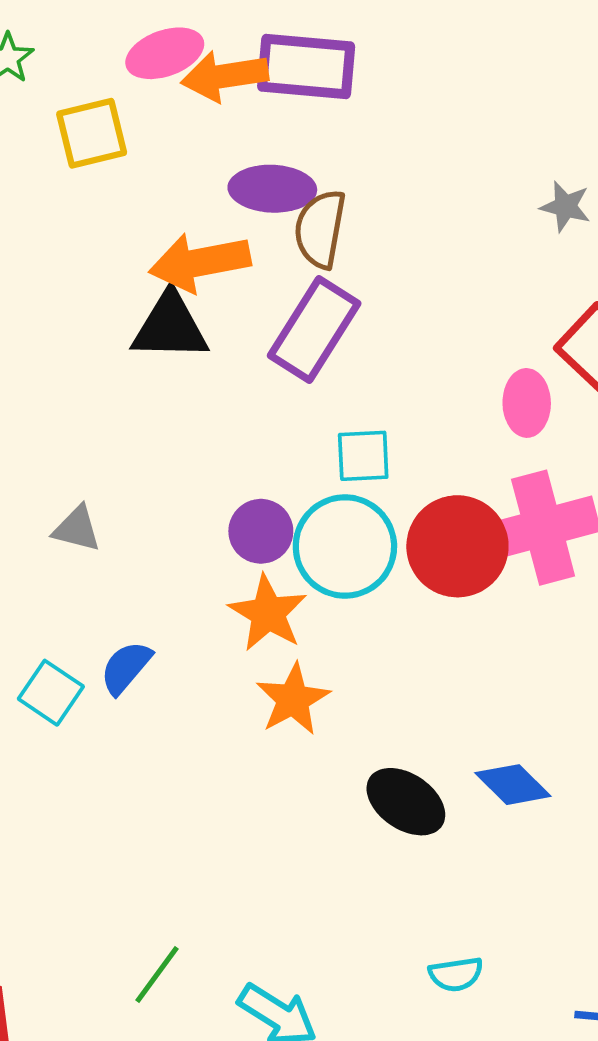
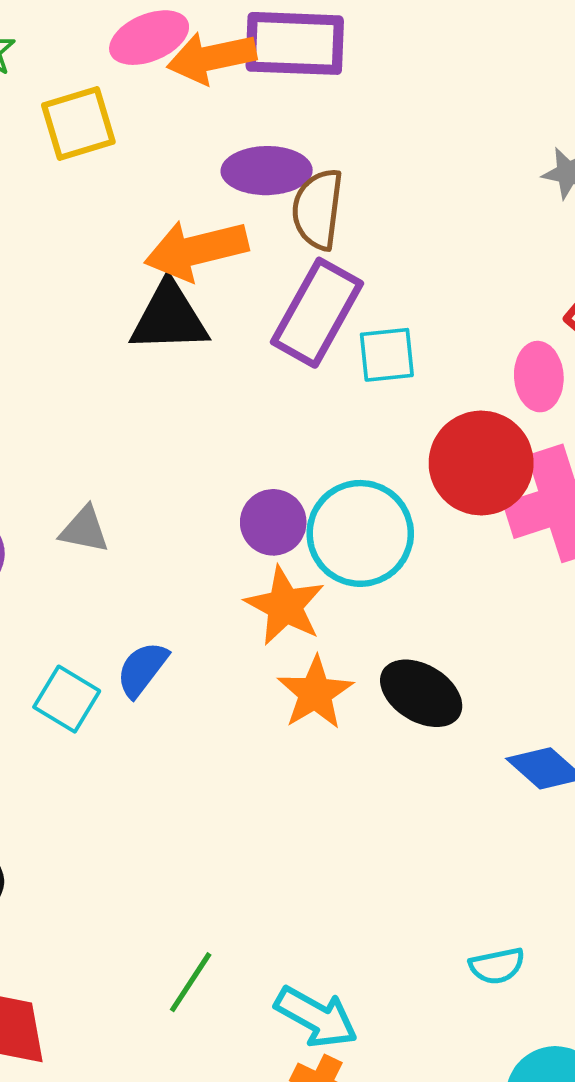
cyan square: (363, 456) -> (387, 355), moved
red circle: (457, 546) -> (481, 463), moved
black ellipse: (406, 802) -> (421, 693), moved

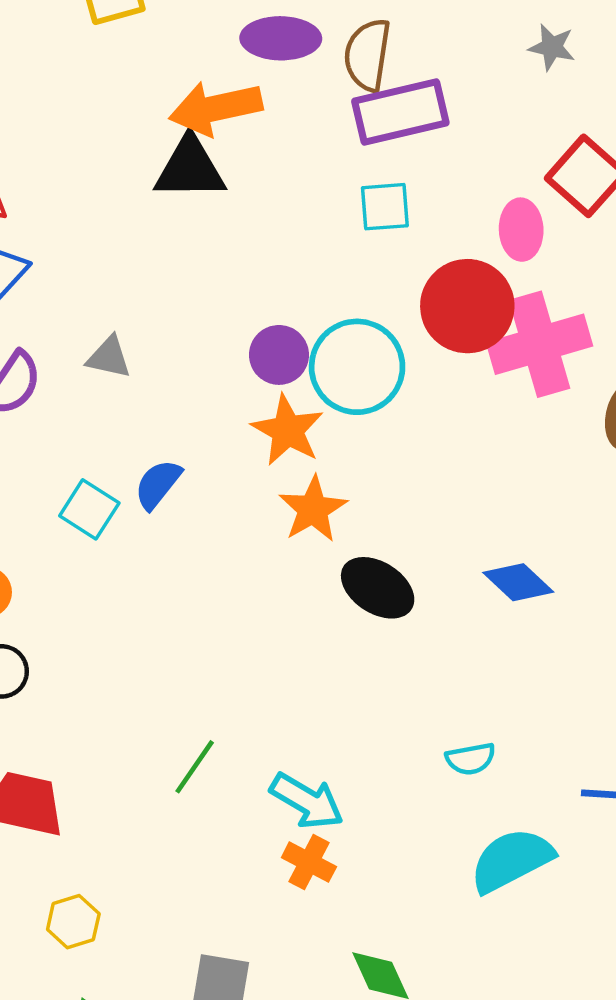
brown semicircle: (318, 209) -> (367, 55), moved
purple rectangle: (317, 313) -> (400, 112), moved, turned 46
black ellipse: (421, 693) -> (378, 588), moved

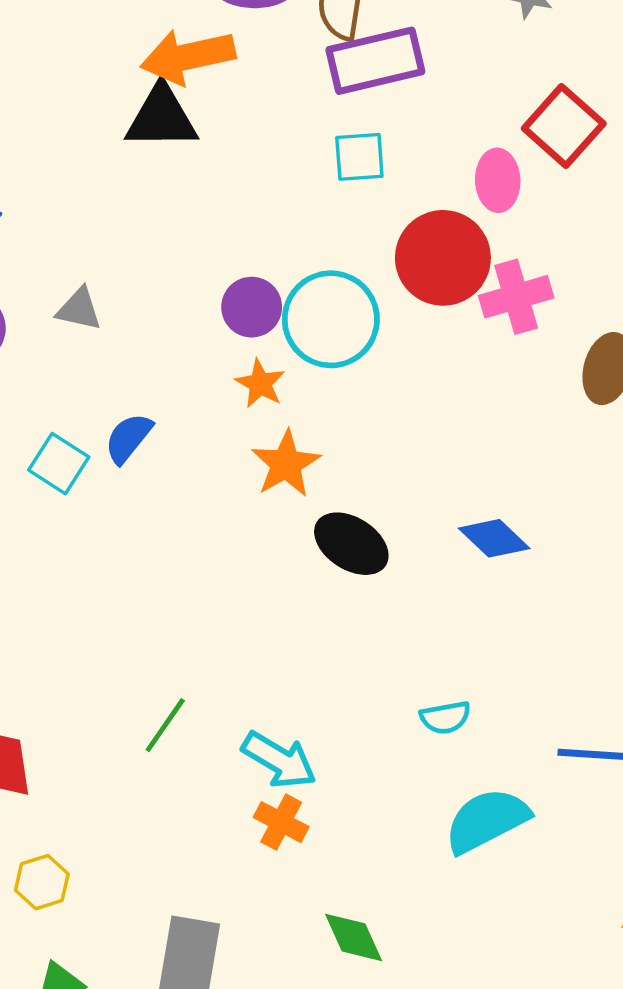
pink cross: (539, 344) -> (516, 297), size x0.7
orange star: (288, 430) -> (260, 384), size x0.7

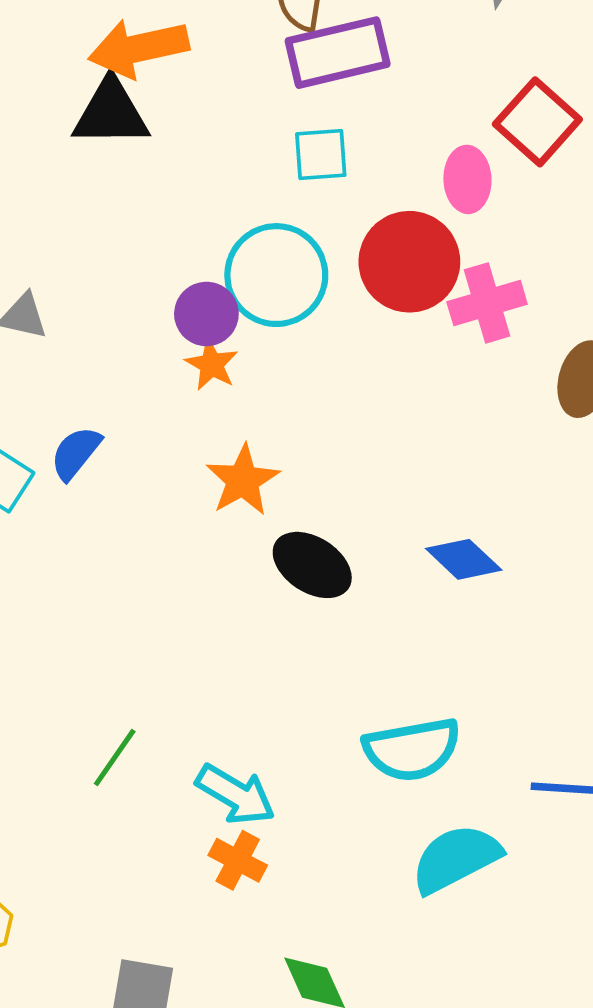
cyan circle: (331, 319) -> (276, 275), moved
orange star: (260, 384) -> (212, 364), moved
cyan semicircle: (445, 717) -> (412, 749), size x1.8

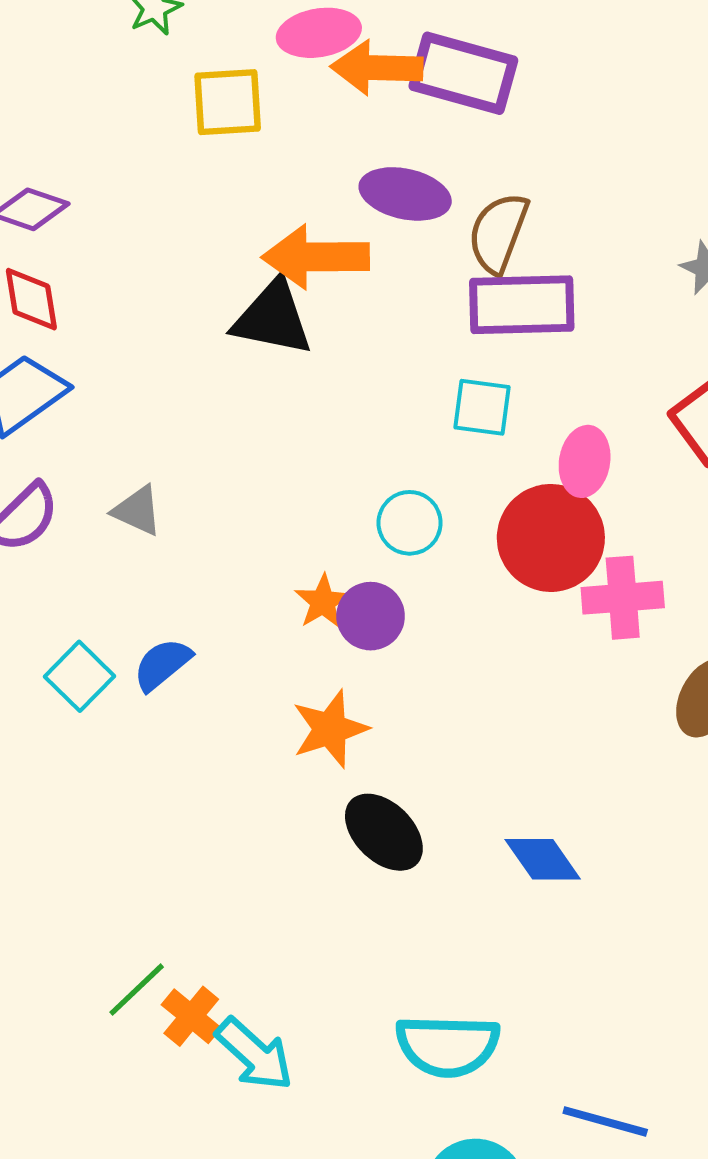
pink ellipse: (467, 179) -> (585, 461), moved
cyan circle: (276, 275) -> (410, 523), size x0.6
purple circle: (206, 314) -> (371, 616), moved
orange cross: (238, 860) -> (191, 1016), moved

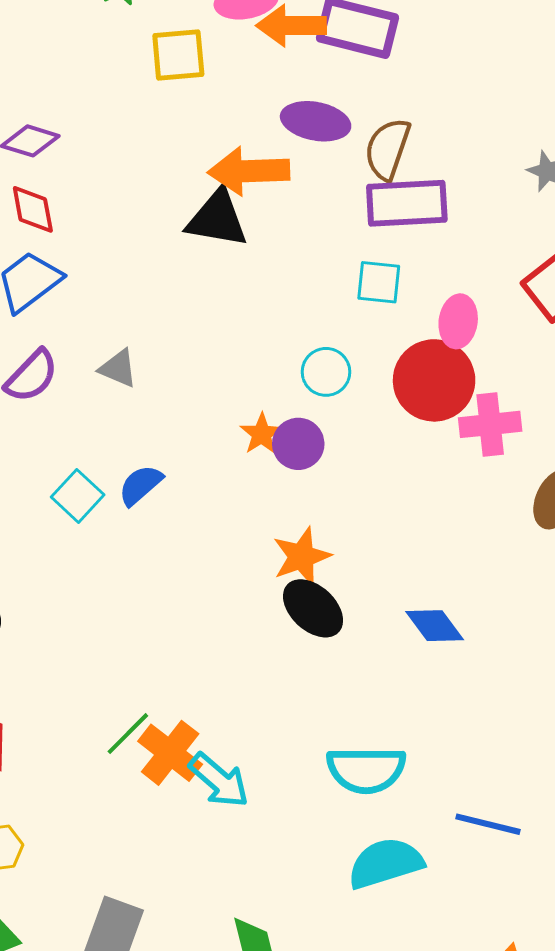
orange star: (330, 729) -> (302, 557), moved
orange cross: (191, 1016) -> (170, 753), size x1.4

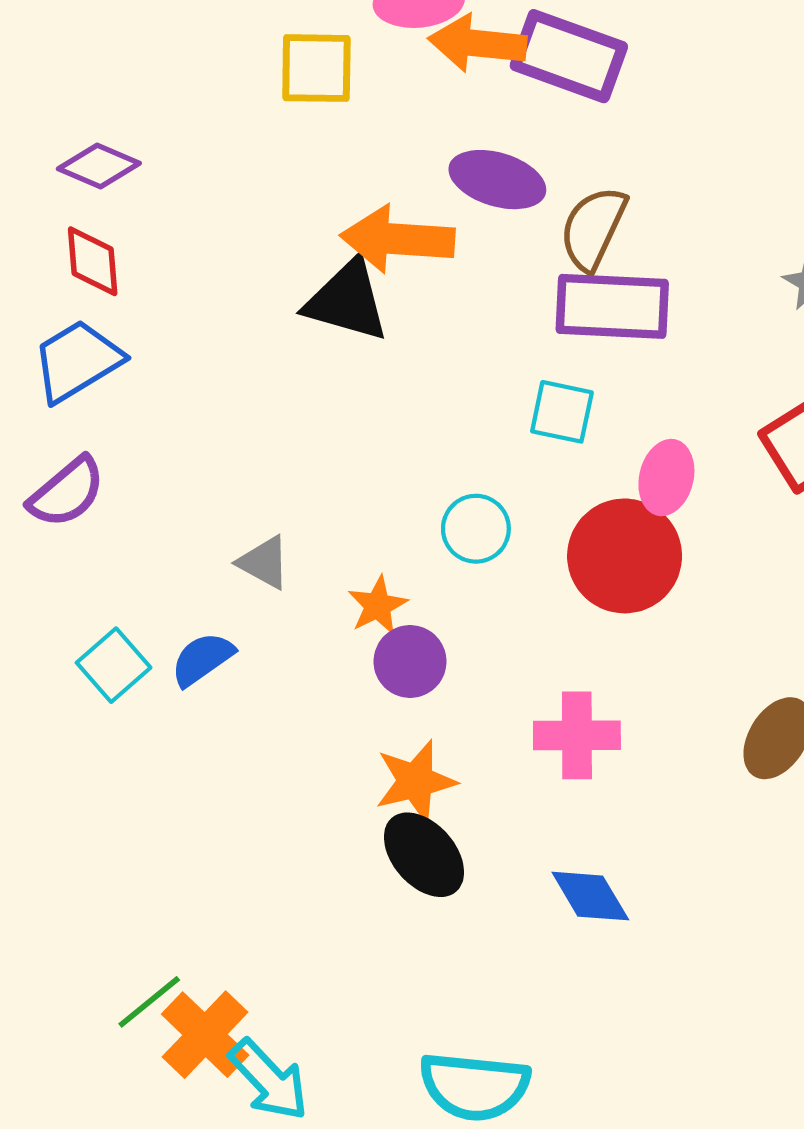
gray triangle: (118, 368) -> (264, 562), moved
pink cross: (490, 424) -> (577, 735), moved
purple circle: (298, 444) -> (410, 661), moved

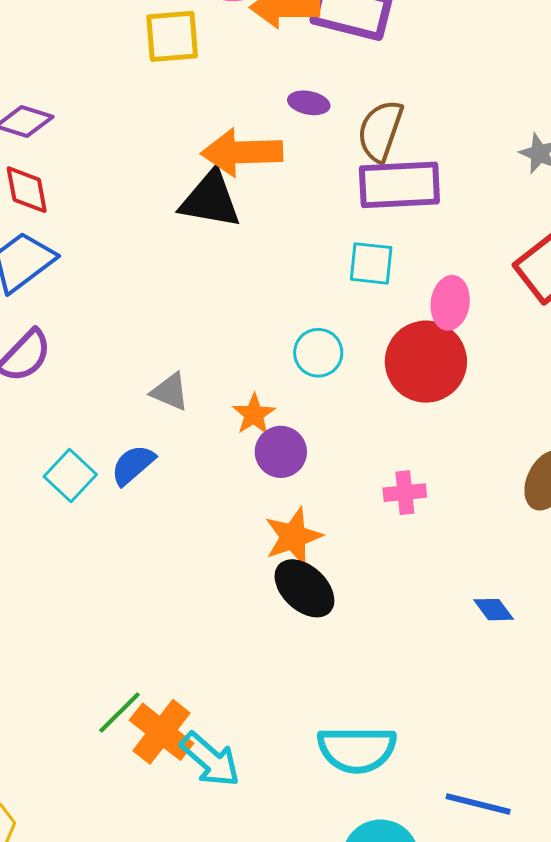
purple ellipse: (497, 180) -> (309, 103), size x0.6
pink cross: (577, 735) -> (405, 493), size x0.7
blue diamond: (590, 896) -> (494, 610), moved, size x0.7

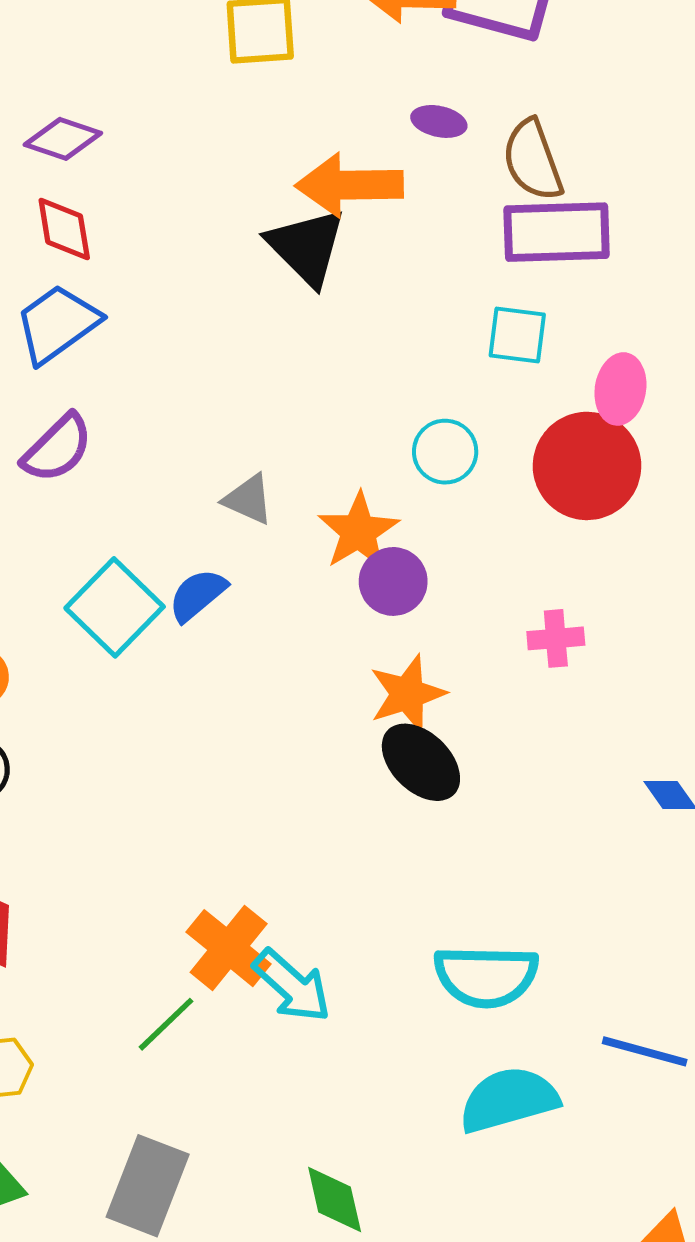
brown semicircle: (380, 131) -> (533, 160), turned -40
black triangle: (210, 200) -> (307, 247), turned 34
orange star: (254, 414) -> (358, 531), size x1.4
cyan square: (70, 475) -> (115, 607), size x1.4
green line: (119, 713) -> (166, 1024), moved

